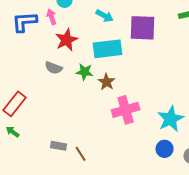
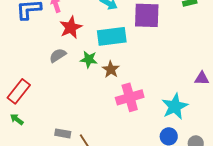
gray semicircle: (54, 68) -> (58, 55), turned 126

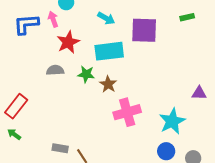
gray semicircle: (58, 55) -> (55, 70), turned 30

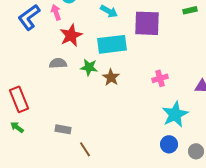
blue L-shape: (26, 24) -> (29, 17), turned -32
red rectangle: (16, 106) -> (19, 99), turned -60
pink cross: (127, 112) -> (160, 78), moved, size x0.6
gray rectangle: (60, 148) -> (63, 129), moved

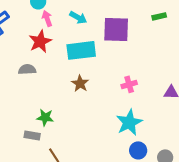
pink arrow: (56, 12) -> (47, 18), moved
green star: (89, 67) -> (45, 117), moved
cyan star: (175, 114) -> (129, 122), moved

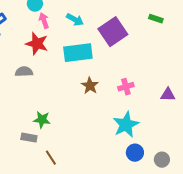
green rectangle: (159, 16) -> (156, 19), turned 32
purple square: (116, 29) -> (113, 32), turned -36
red star: (40, 41) -> (37, 44), turned -30
brown star: (80, 83) -> (90, 86), moved

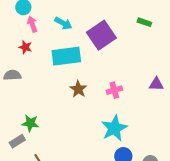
red star: (37, 44) -> (25, 47), size x0.6
purple triangle: (168, 95) -> (156, 84), moved
gray rectangle: (29, 138) -> (17, 141), turned -42

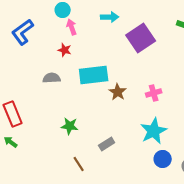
cyan arrow: (63, 23) -> (110, 17), moved, turned -30
cyan rectangle: (66, 56) -> (94, 75), moved
gray rectangle: (17, 141) -> (107, 144), moved

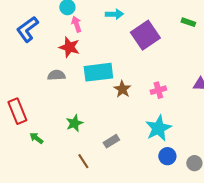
red star: (65, 50) -> (69, 47), size x1.5
green star: (70, 126) -> (74, 123), turned -30
green arrow: (11, 142) -> (36, 138), moved

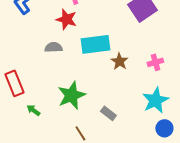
green star: (74, 123) -> (71, 95), size x1.6
gray rectangle: (111, 141) -> (108, 113), turned 70

